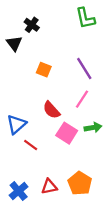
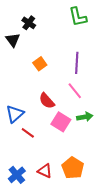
purple line: (84, 69) -> (77, 63), turned 35
orange square: (44, 70) -> (40, 64), turned 32
pink line: (82, 99) -> (75, 91), turned -72
red triangle: (49, 187) -> (45, 171), turned 35

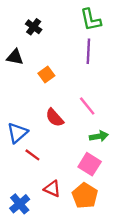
black triangle: (13, 40) -> (15, 57), moved, turned -42
purple line: (77, 63) -> (88, 51), moved
pink square: (61, 122) -> (90, 164), moved
red triangle: (45, 171) -> (52, 189), moved

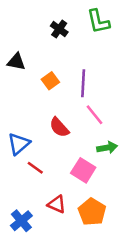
black cross: (34, 27) -> (59, 29), moved
purple line: (88, 51) -> (83, 83), moved
pink square: (90, 164) -> (83, 170), moved

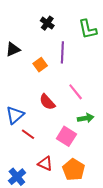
green L-shape: (98, 21) -> (88, 29), moved
black triangle: (16, 62) -> (13, 49), turned -35
purple line: (83, 83) -> (62, 52), moved

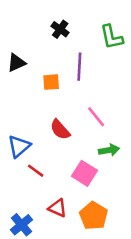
orange square: (40, 65) -> (51, 82), turned 32

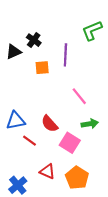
black cross: (60, 29) -> (34, 40), moved
green L-shape: (112, 37) -> (92, 31), turned 80
red semicircle: (60, 130) -> (50, 124), moved
blue triangle: (19, 146) -> (16, 121), turned 30

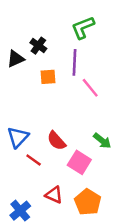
green L-shape: (92, 31) -> (83, 27), moved
pink line: (79, 96) -> (90, 88), moved
blue triangle: (16, 121) -> (18, 137), turned -36
green arrow: (90, 124) -> (102, 141), turned 49

